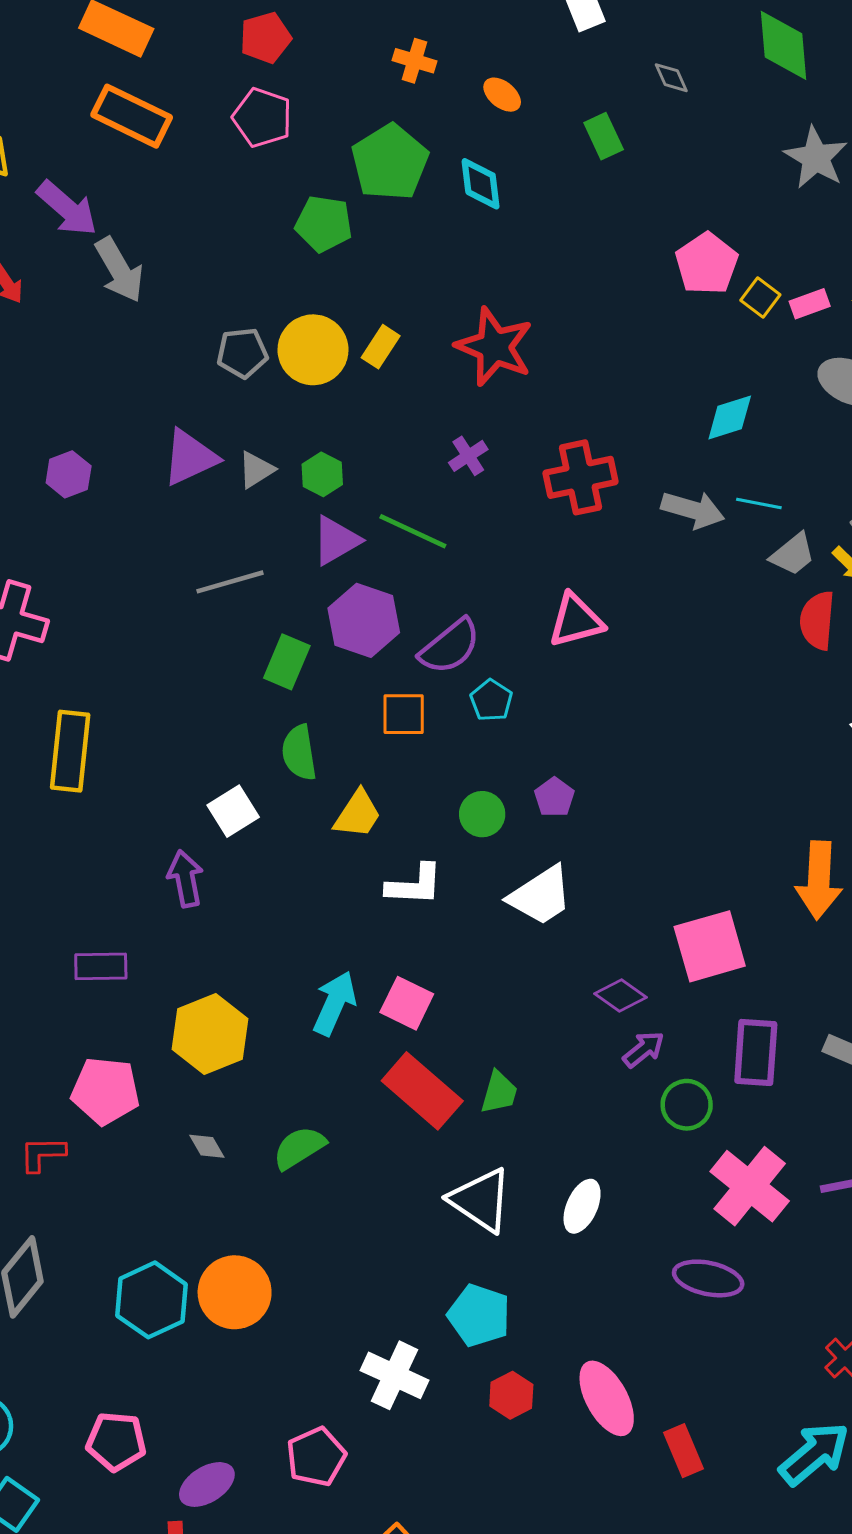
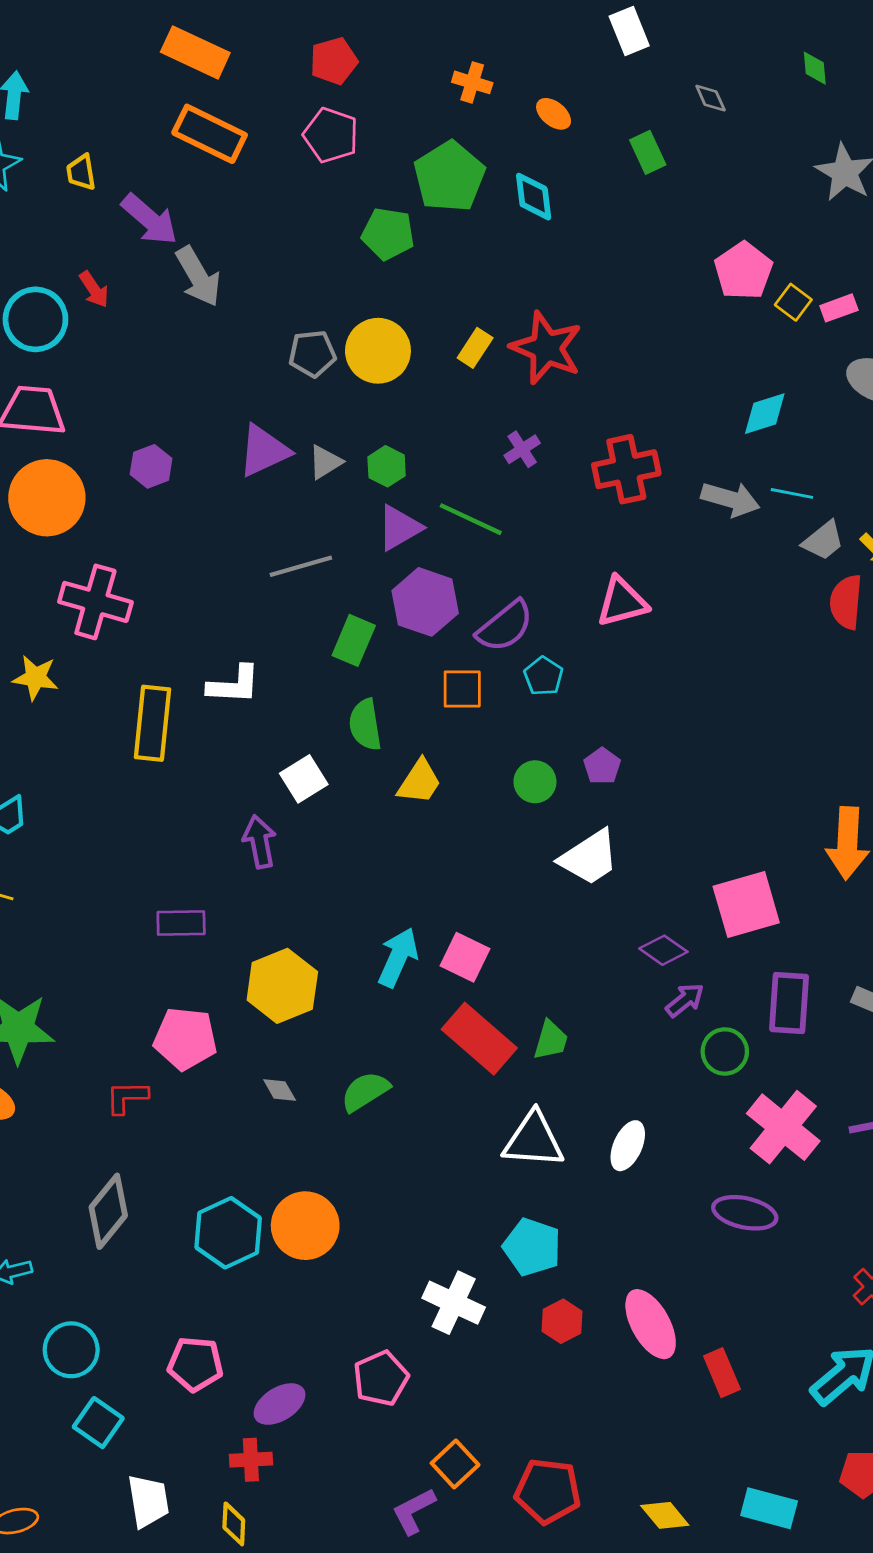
green diamond: (783, 45) -> (815, 68), size x0.5
yellow rectangle: (381, 347) -> (475, 348), moved
white L-shape: (414, 885) -> (234, 685), moved
white triangle: (481, 1200) -> (534, 1140), turned -30

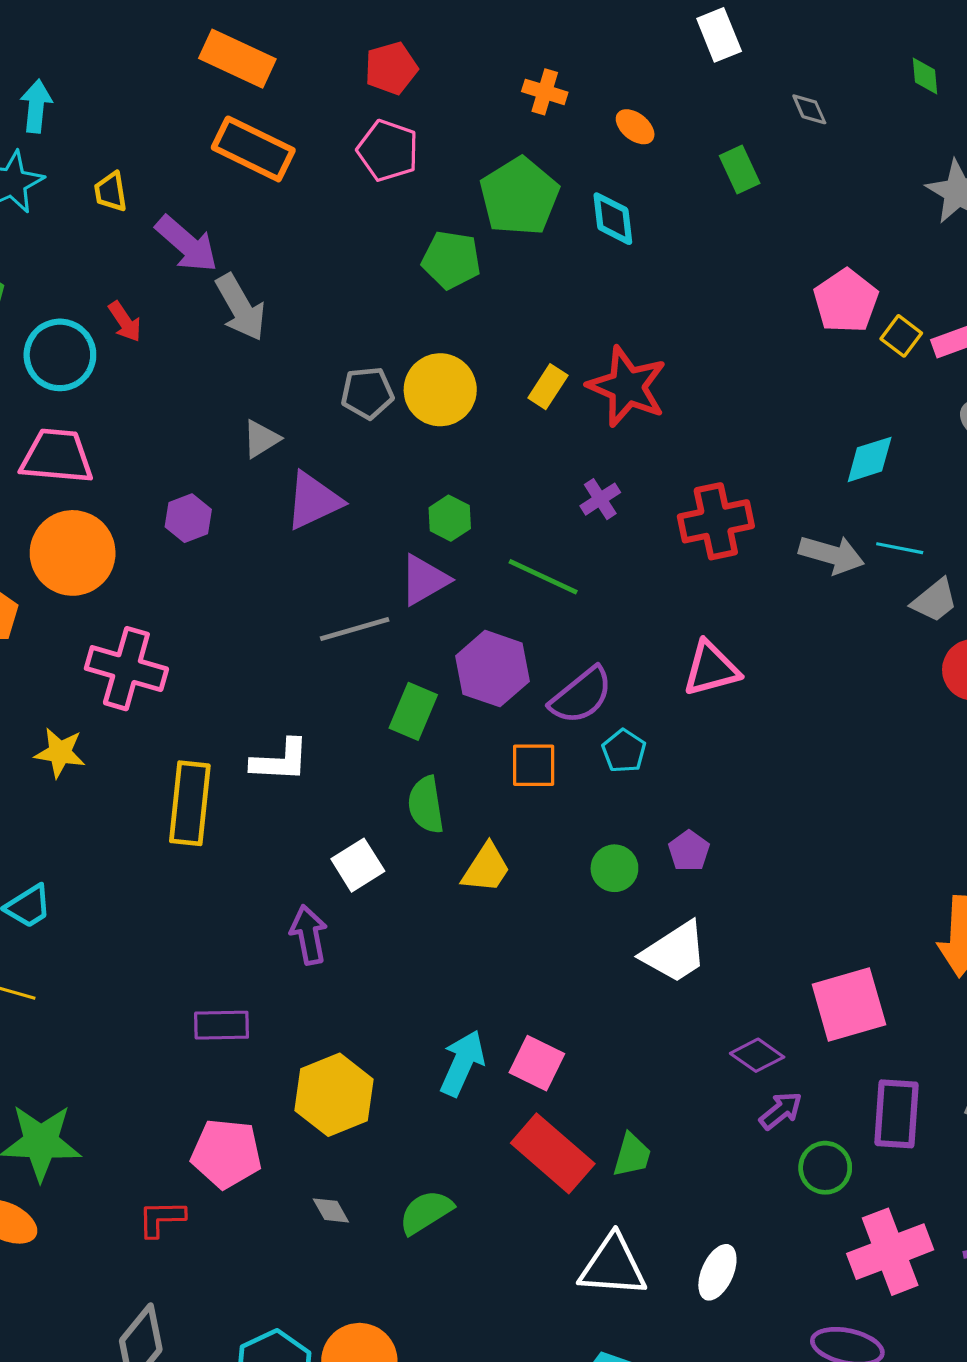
gray triangle: (325, 462) -> (261, 439), moved
purple triangle: (399, 528) -> (424, 580), moved
pink cross: (783, 1127) -> (890, 1252), turned 30

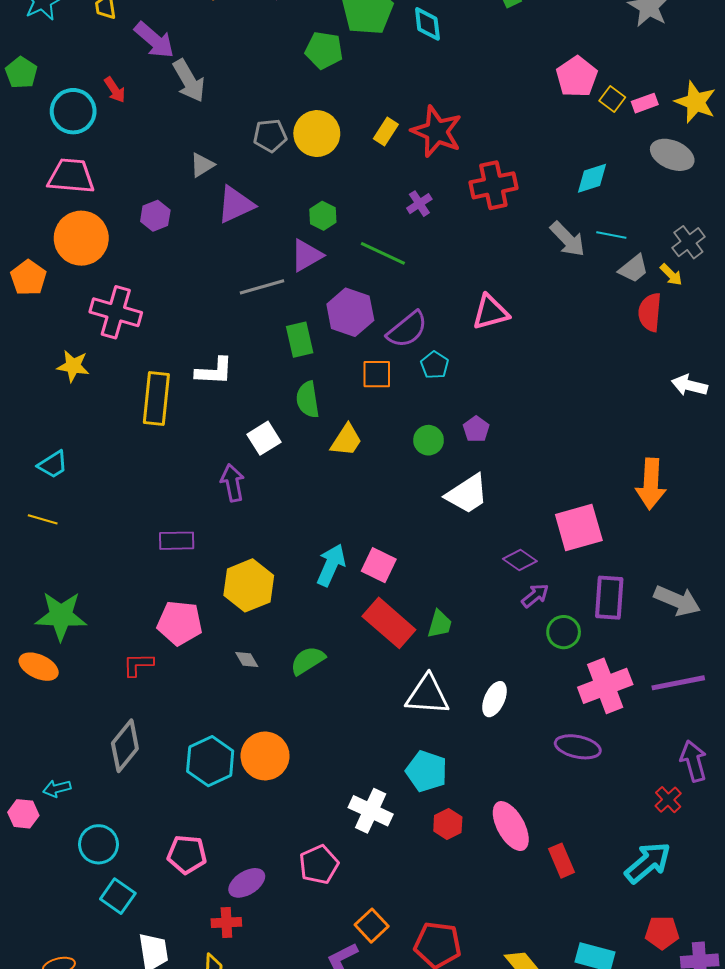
red cross: (716, 521) -> (493, 185), moved
gray arrow: (832, 555) -> (568, 239), turned 30
green rectangle: (413, 711) -> (300, 340), turned -36

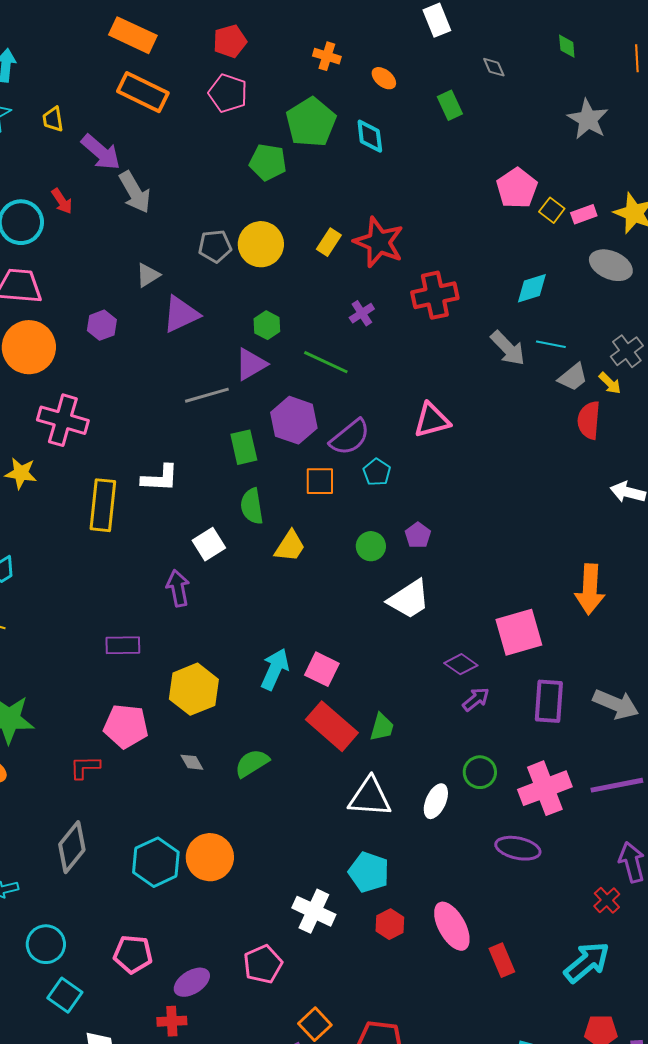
green circle: (564, 632) -> (480, 772), moved

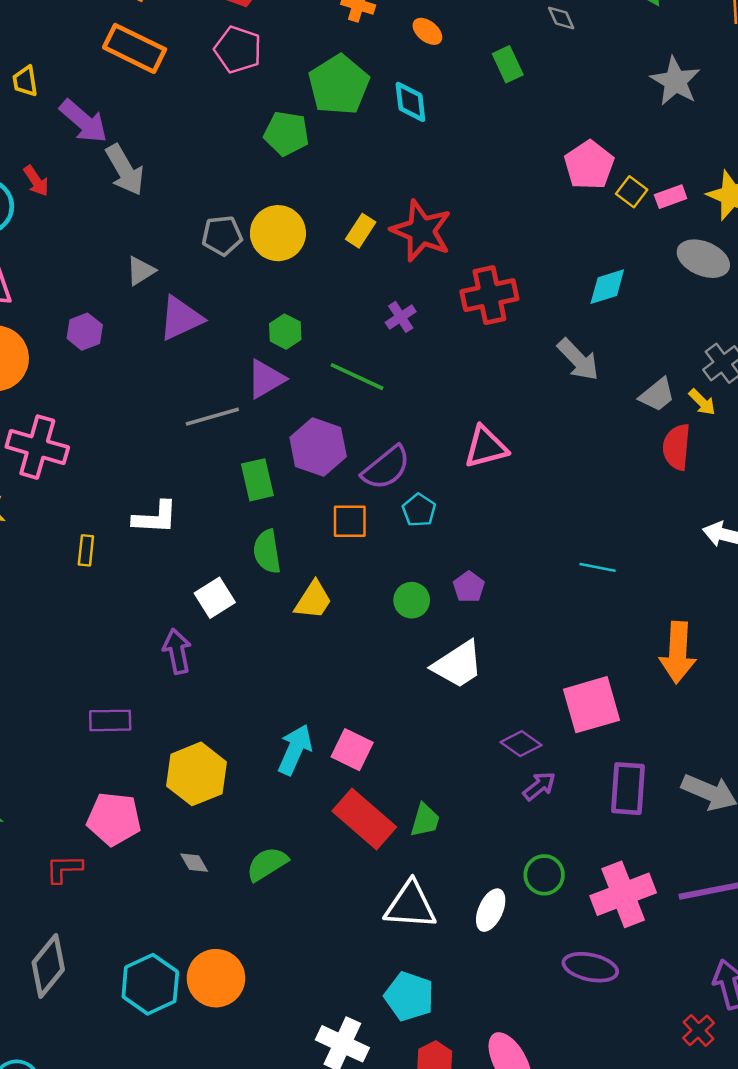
cyan line: (551, 344) -> (598, 567), moved
yellow rectangle: (103, 505) -> (86, 550), size x0.5

